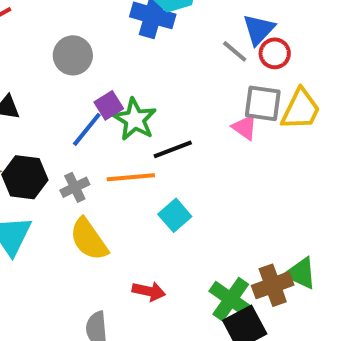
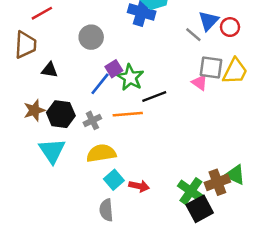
red circle: (275, 53) -> (230, 27), moved
cyan square: (175, 215) -> (114, 180), moved
yellow semicircle: (89, 239) -> (101, 153), turned 116

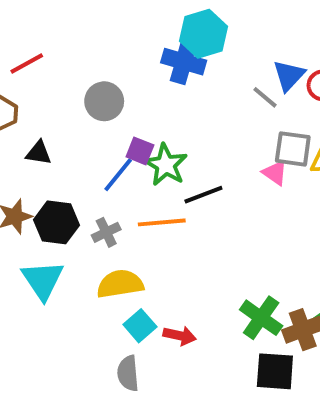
purple square: (114, 69) -> (140, 151), turned -36
green cross: (191, 191) -> (261, 318), moved
black square: (200, 209) -> (275, 371), turned 32

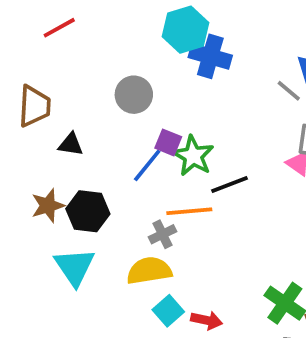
cyan hexagon: (203, 34) -> (185, 30), moved
red line: (27, 64) -> (59, 28), moved
gray cross: (106, 232) -> (163, 234), moved

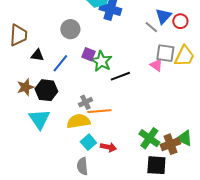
blue line: (147, 165) -> (60, 63), moved
orange line: (189, 211) -> (99, 111), moved

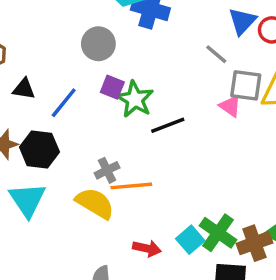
gray line: (151, 27) -> (216, 54), moved
gray circle: (70, 29) -> (98, 44), moved
yellow semicircle: (78, 121) -> (95, 203), turned 40
cyan square: (88, 142) -> (190, 240), moved

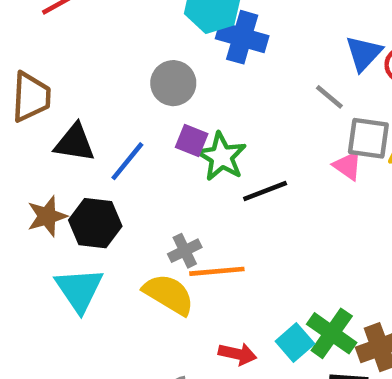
black triangle: (24, 89) -> (75, 143), size x1.4

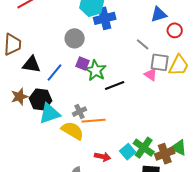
blue cross: (242, 37) -> (105, 18), turned -30
blue triangle: (364, 53) -> (159, 14), moved, turned 30
cyan triangle: (79, 290) -> (50, 114), moved, turned 45

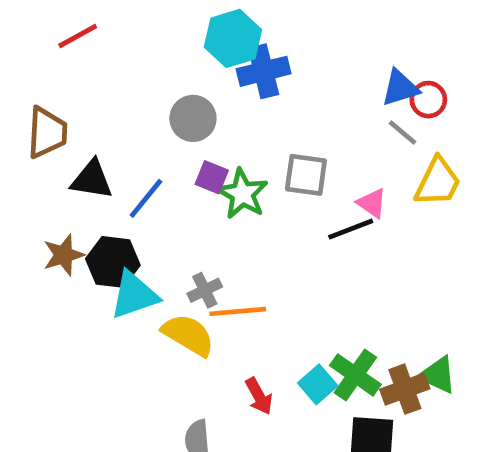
blue triangle: (159, 14) -> (400, 88), moved
gray line: (143, 44) -> (402, 133), moved
gray square: (160, 62) -> (306, 175), moved
black line: (115, 86) -> (351, 229), moved
red arrow: (103, 157) -> (259, 396), turned 49

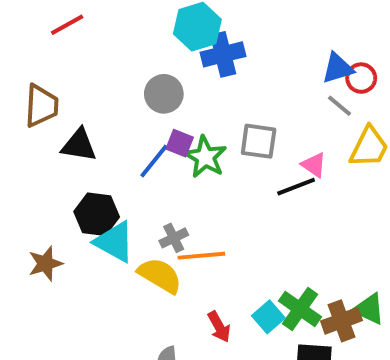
blue line: (146, 198) -> (154, 161), moved
brown star: (64, 255) -> (45, 264), moved
cyan triangle: (134, 295) -> (114, 242), turned 48

